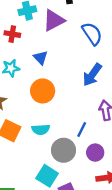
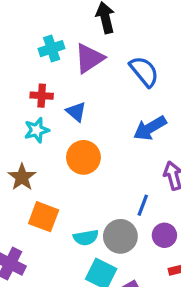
red cross: (12, 34) -> (42, 96), moved
blue arrow: (92, 75) -> (150, 128), turned 30
cyan semicircle: (41, 130) -> (86, 238), moved

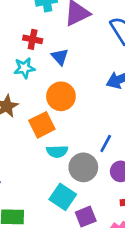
orange square: (44, 217) -> (42, 125), moved, turned 35
cyan semicircle: (86, 238) -> (57, 151), moved

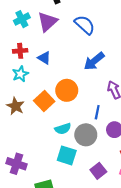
orange circle: (61, 96) -> (67, 90), moved
orange square: (42, 125) -> (44, 101), moved
cyan square: (63, 197) -> (67, 155), moved

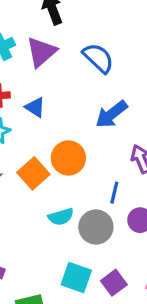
cyan square: (67, 155) -> (76, 278), moved

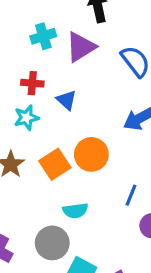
gray circle: (96, 227) -> (52, 243), moved

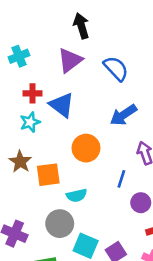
cyan cross: (43, 36) -> (19, 56), moved
blue triangle: (66, 100) -> (62, 105), size x1.5
orange square: (55, 164) -> (48, 175), moved, turned 30

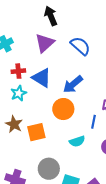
blue arrow: (123, 115) -> (73, 84), moved
blue line: (121, 179) -> (93, 122), moved
cyan semicircle: (77, 195) -> (77, 141), moved

